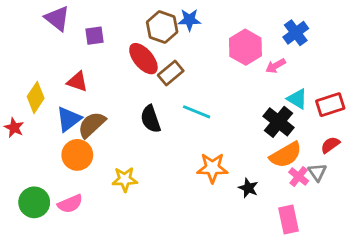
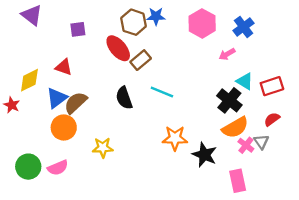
purple triangle: (57, 18) -> (32, 15), moved
pink hexagon: (245, 47) -> (202, 23), moved
yellow diamond: (36, 97) -> (29, 80), turned 30
black star: (248, 188) -> (205, 155), size x1.5

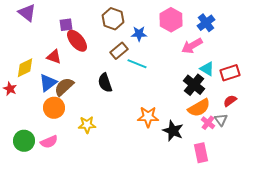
blue star: (156, 16) -> (139, 34), moved
red ellipse: (118, 48) -> (77, 41), moved
pink arrow: (227, 54) -> (192, 46), size x1.5
cyan line: (162, 92) -> (137, 64), moved

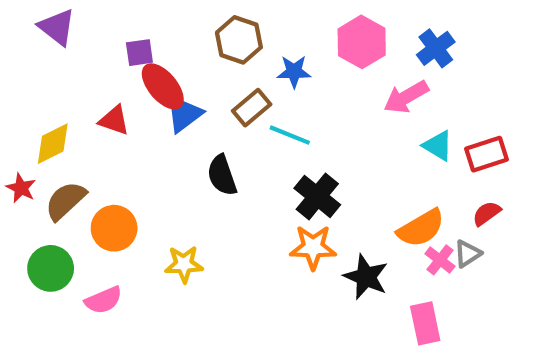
blue triangle: (48, 83) -> (184, 114), moved
black cross: (194, 85) -> (317, 196), moved
brown semicircle: (64, 87) -> (65, 201), moved
gray triangle: (221, 120) -> (467, 254), turned 32
green circle: (24, 141) -> (51, 268), moved

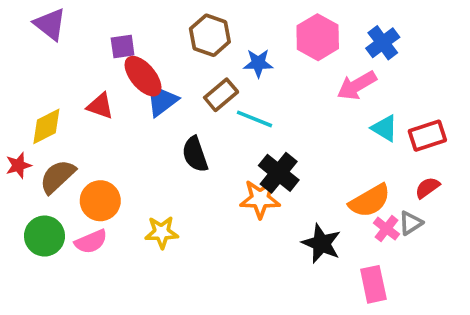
red star: (21, 188) -> (18, 165), turned 30
orange star: (313, 247) -> (260, 199), moved
pink semicircle: (103, 300) -> (91, 242), moved

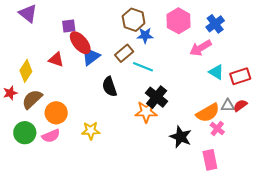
brown hexagon: (210, 35) -> (134, 20), moved
yellow diamond: (46, 126) -> (26, 71), turned -30
gray triangle: (411, 223) -> (228, 105), moved, turned 32

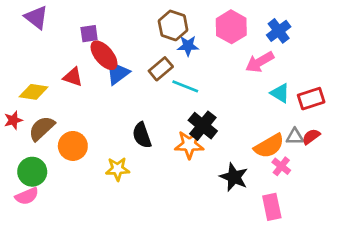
yellow diamond: (26, 71) -> (34, 92), turned 65
black semicircle: (110, 87) -> (142, 135), moved
pink semicircle: (51, 136) -> (27, 196), moved

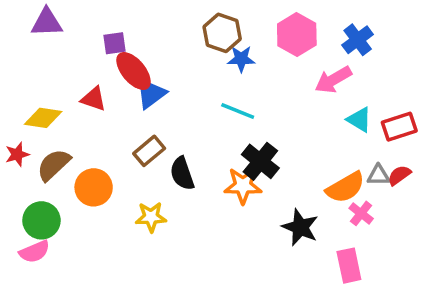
purple triangle: (36, 17) -> (47, 22), turned -40
brown rectangle: (161, 69) -> (149, 151), moved

